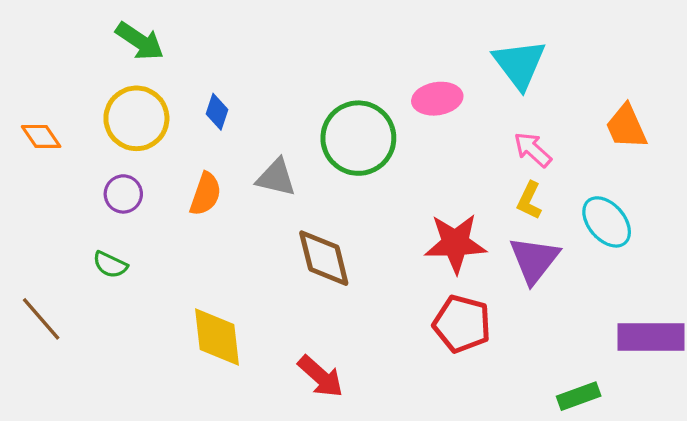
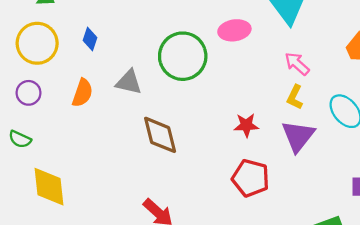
red star: (455, 243) -> (246, 125), size x0.6
yellow diamond: (217, 337) -> (49, 187), moved

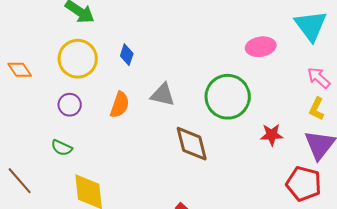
green circle: (183, 56) -> (228, 97), moved
red pentagon: (251, 178) -> (304, 184), moved

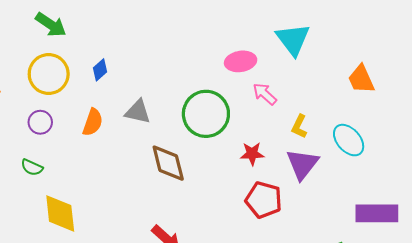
blue diamond: (127, 55) -> (100, 70), turned 30
pink arrow: (319, 78) -> (265, 94), moved
red pentagon: (304, 184) -> (264, 200), moved

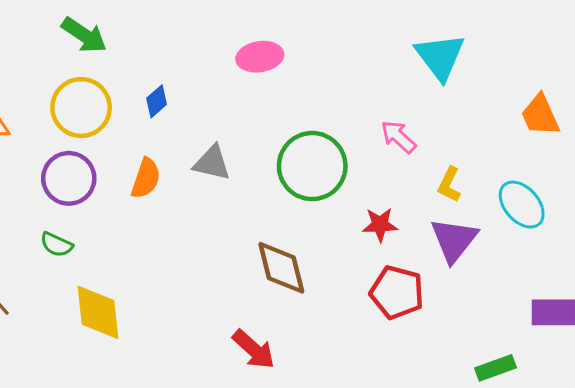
pink ellipse: (241, 61) -> (260, 57), moved
purple circle: (40, 122) -> (69, 178), size x1.5
brown diamond: (168, 163) -> (281, 268), moved

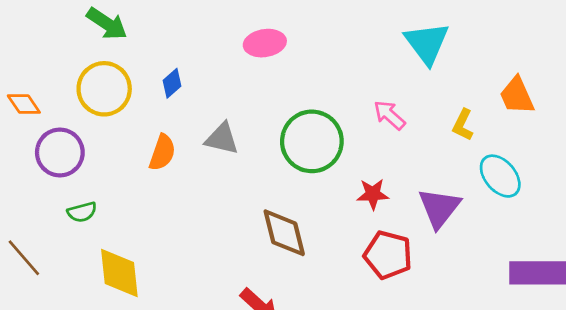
purple circle: (69, 178) -> (60, 152), moved
yellow L-shape: (449, 185) -> (463, 125), moved
green semicircle: (56, 245) -> (82, 212), turned -40

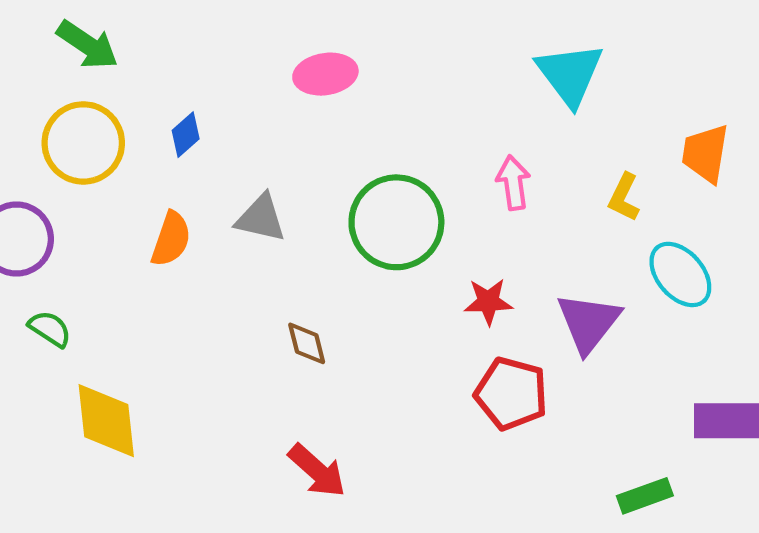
orange trapezoid: (517, 96) -> (705, 153), turned 33
pink arrow: (389, 115) -> (513, 183), turned 40
green semicircle: (82, 212) -> (50, 329), turned -132
brown diamond: (284, 233) -> (307, 343), moved, size x0.6

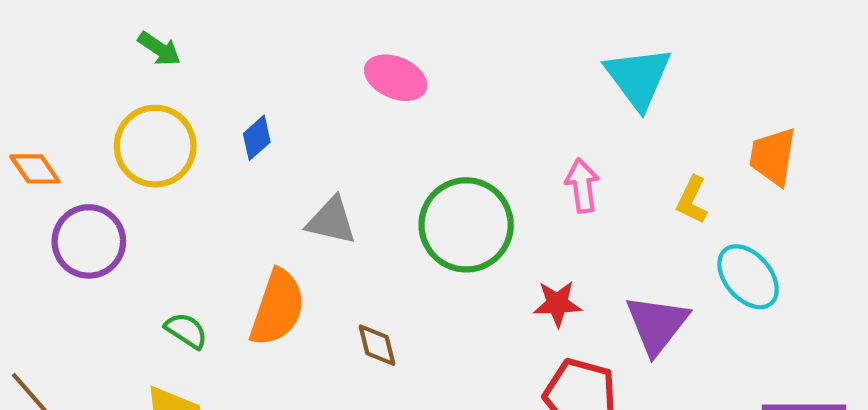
green arrow: (87, 45) -> (159, 49), size x0.7
pink ellipse: (325, 74) -> (396, 78), turned 32
orange semicircle: (171, 239) -> (277, 308), moved, size x1.4
green semicircle: (50, 329) -> (186, 331), moved

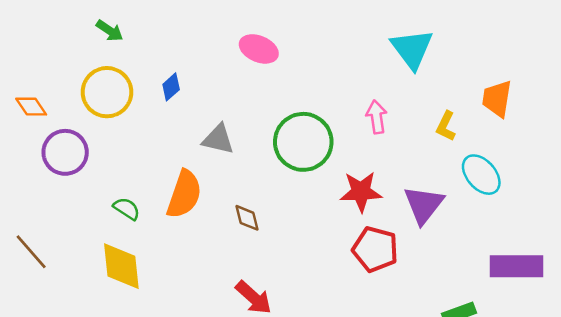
red star: (557, 304) -> (361, 192), size x1.4

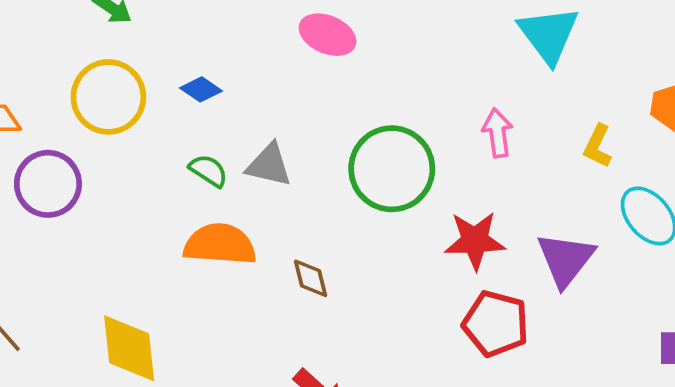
blue diamond: (171, 87) -> (201, 89), turned 76
orange semicircle: (184, 194) -> (220, 244), turned -105
green semicircle: (127, 209) -> (209, 171), moved

